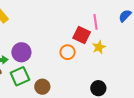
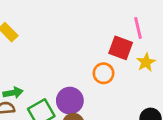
purple circle: (21, 52) -> (70, 101), moved

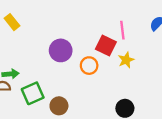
purple circle: (70, 101) -> (61, 50), moved

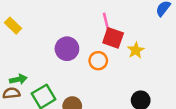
pink line: (122, 30) -> (106, 22), moved

